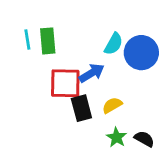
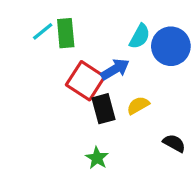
cyan line: (27, 39) -> (43, 31), turned 60
red square: (65, 83) -> (85, 81), turned 32
green star: (117, 137) -> (97, 158), moved

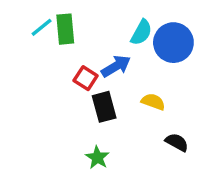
red square: (85, 81) -> (86, 78), size x0.6
yellow semicircle: (138, 105) -> (153, 102), moved, turned 50

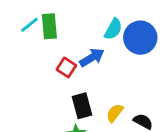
yellow semicircle: (153, 102) -> (115, 113), moved, turned -72
black rectangle: (104, 107) -> (82, 106), moved

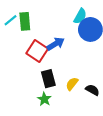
cyan semicircle: (113, 29) -> (80, 16), moved
red square: (66, 67) -> (37, 51), size x1.5

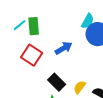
red square: (37, 51) -> (32, 55), moved
black rectangle: (48, 79) -> (57, 82), turned -30

